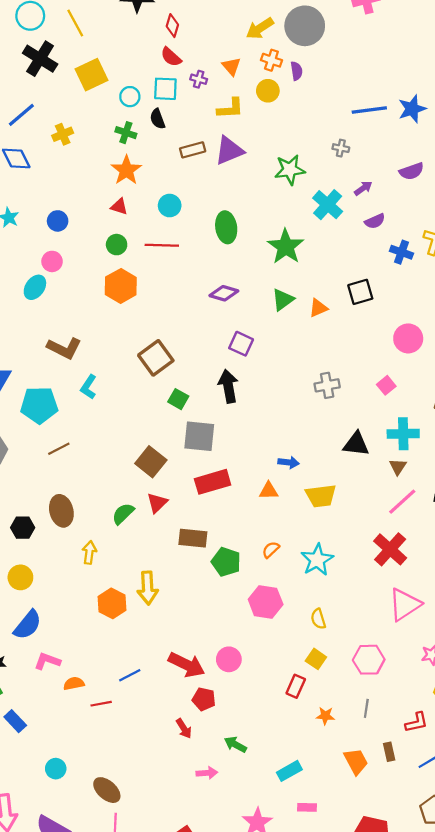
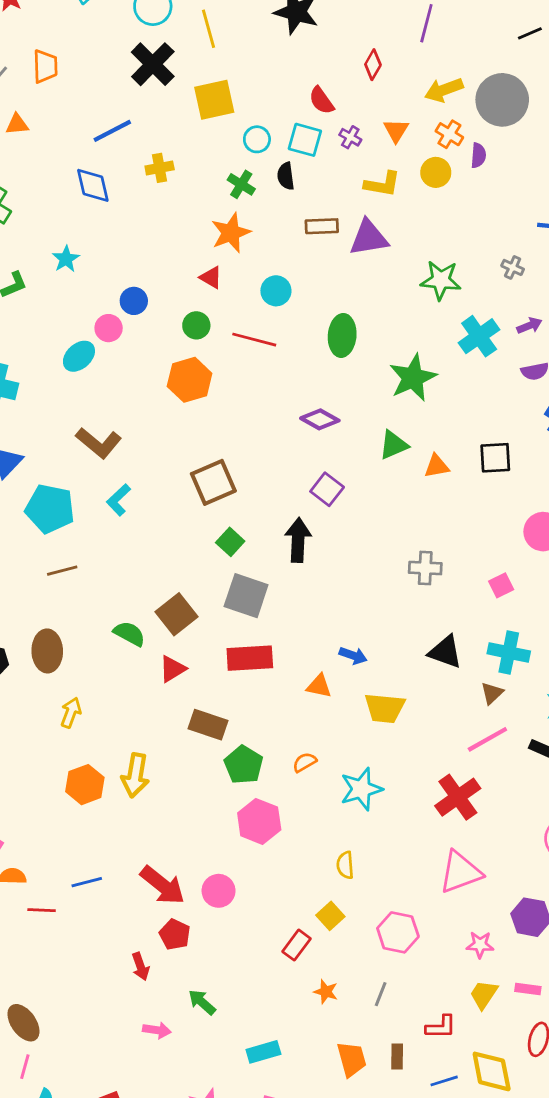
red diamond: (172, 26) -> (373, 65), moved
blue circle: (58, 221) -> (134, 301), moved
green semicircle: (123, 514) -> (129, 634), moved, turned 60
pink hexagon: (266, 602) -> (259, 821), moved

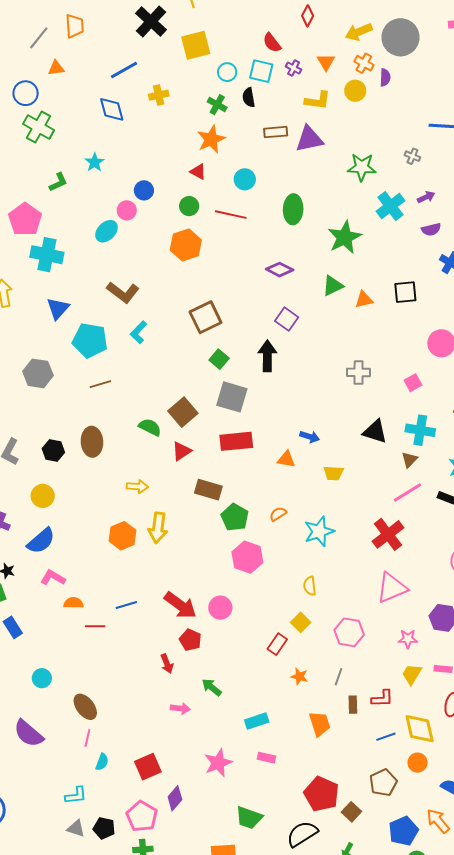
yellow trapezoid: (385, 708) -> (334, 473), size x0.7
yellow arrow: (71, 713) -> (137, 486), moved, turned 75
brown rectangle: (397, 1057) -> (353, 705), moved

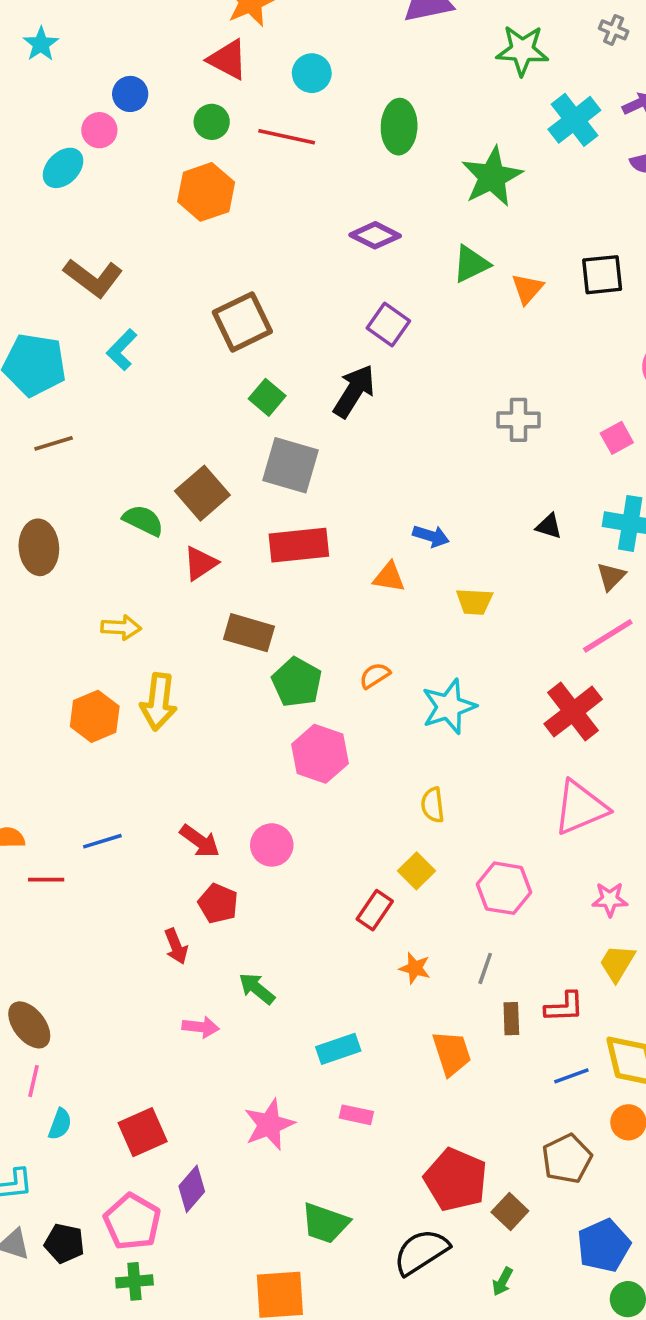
red triangle: (198, 172) -> (228, 60), size x1.4
orange triangle: (364, 300) -> (527, 289), turned -36
black arrow: (267, 356) -> (354, 391), turned 32
black triangle: (375, 431) -> (549, 526), size x0.6
red arrow: (180, 605) -> (200, 841), size x0.7

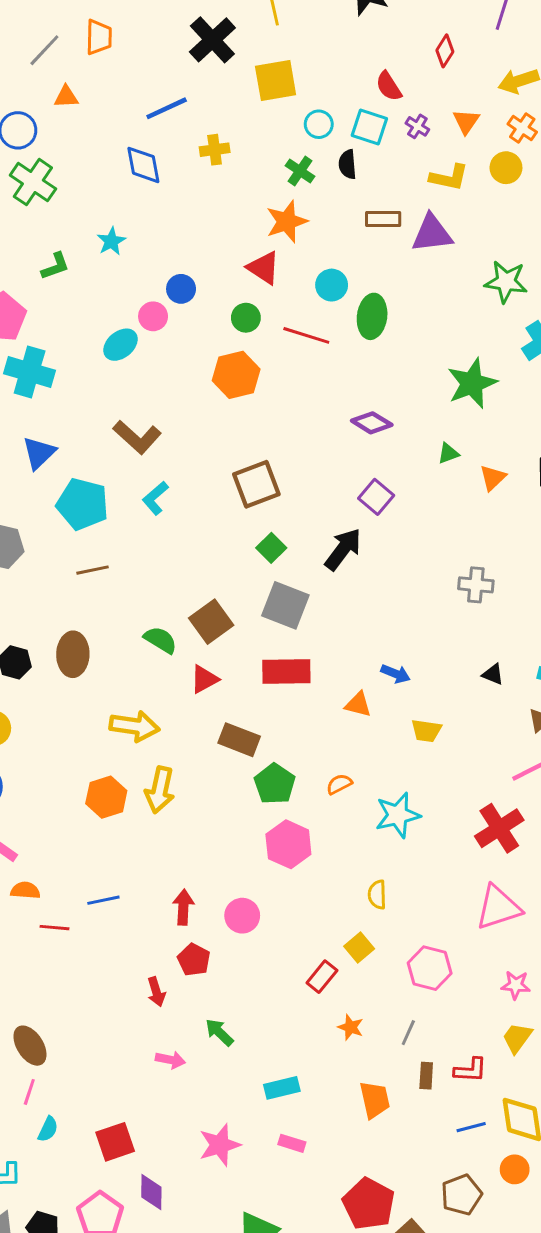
green ellipse: (399, 127) -> (372, 316), moved
green triangle: (471, 264) -> (448, 453), size x0.7
yellow arrow: (121, 628) -> (135, 726), size x1.5
red arrow: (200, 841) -> (183, 907), turned -128
purple diamond: (192, 1189) -> (151, 1192), turned -45

